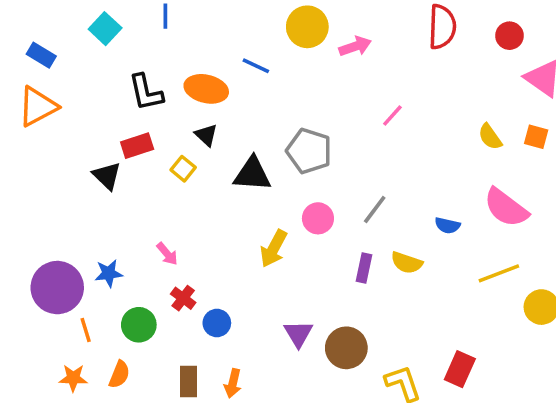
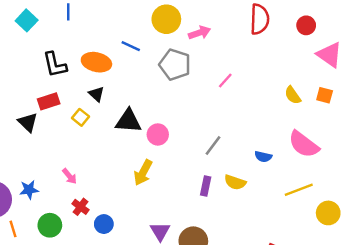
gray pentagon: (309, 151) -> (175, 65), moved
pink circle: (318, 218) -> (158, 134), moved

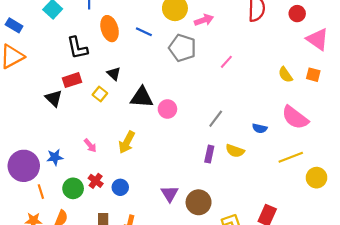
orange ellipse: (96, 62) -> (110, 29), moved, turned 60
yellow arrow: (143, 173) -> (127, 142), moved
red cross: (81, 207) -> (96, 181), moved

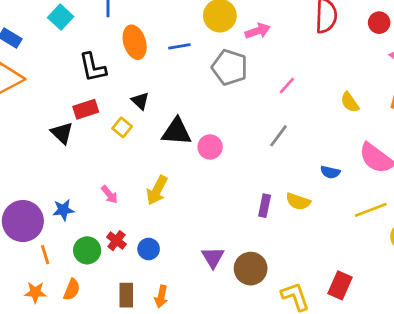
blue line: (144, 32) -> (179, 46), turned -35
yellow semicircle: (285, 75) -> (350, 102), moved
gray line: (216, 119) -> (279, 136), moved

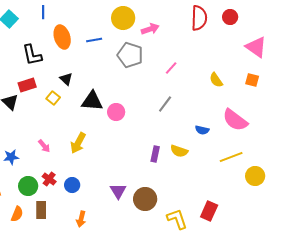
red circle: (379, 23) -> (230, 17), moved
brown rectangle: (126, 295) -> (41, 210), moved

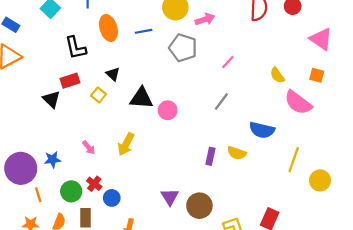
pink semicircle: (235, 120) -> (298, 103), moved
blue semicircle: (202, 130) -> (262, 130), size x1.6
yellow line: (231, 157) -> (294, 160), turned -50
blue circle: (72, 185) -> (112, 198), moved

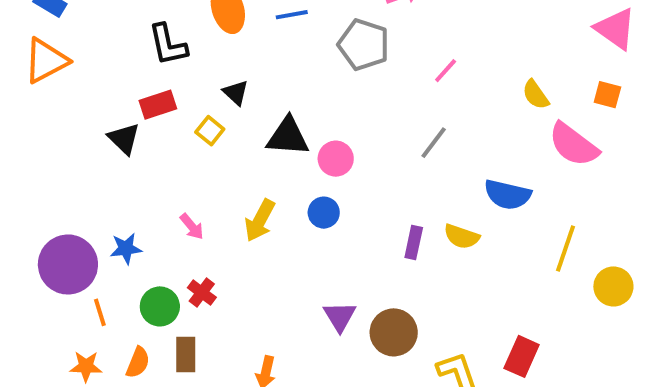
blue circle: (112, 198) -> (324, 213), moved

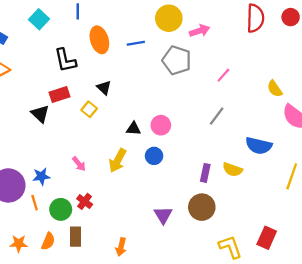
black triangle: (288, 137) -> (134, 129), moved, size x0.6
orange line: (100, 312) -> (35, 203), moved
brown circle: (394, 332) -> (202, 207), moved

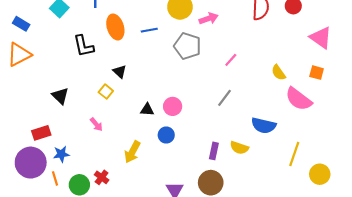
red rectangle: (60, 94) -> (41, 133), moved
yellow arrow: (118, 160) -> (132, 152), moved
pink arrow: (79, 164) -> (96, 124), moved

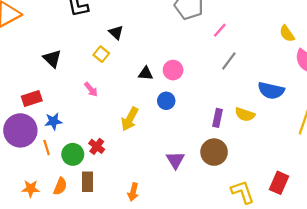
pink line: (231, 60) -> (220, 30), moved

